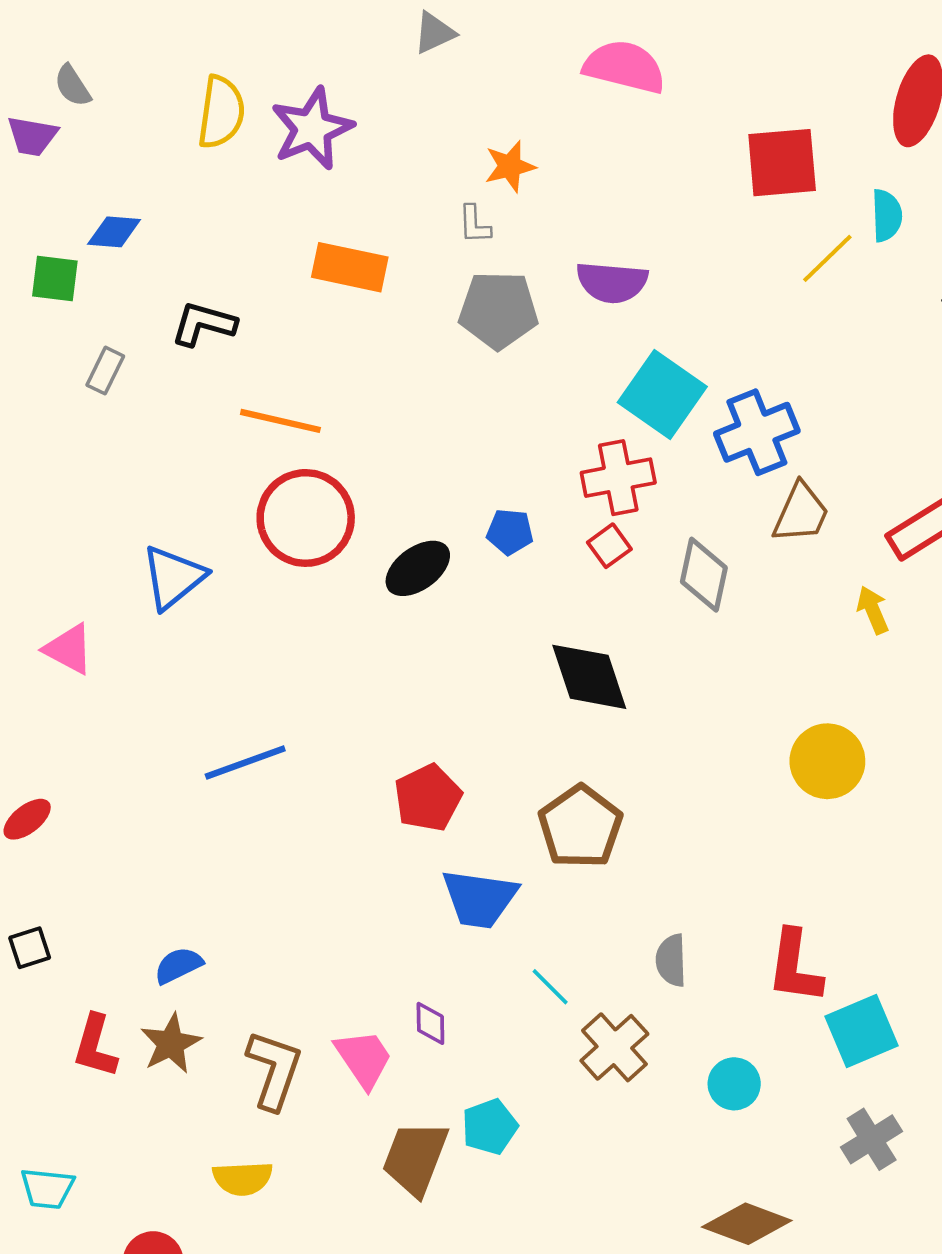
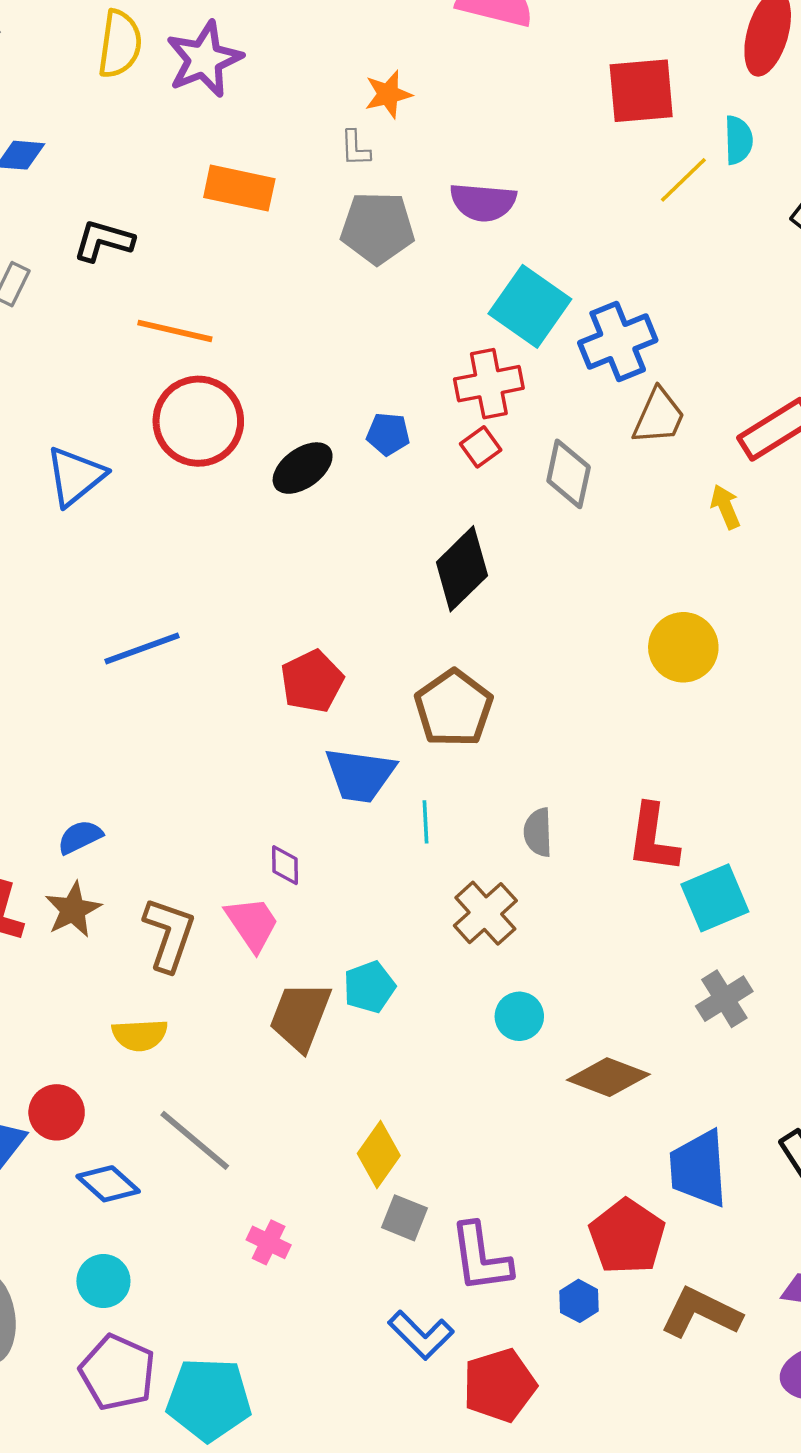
black diamond: (589, 677) -> (462, 569), turned 64
cyan line: (550, 987) -> (426, 822), moved, turned 42
purple diamond: (430, 1023) -> (285, 865), moved
cyan circle: (734, 1084) -> (519, 1016), moved

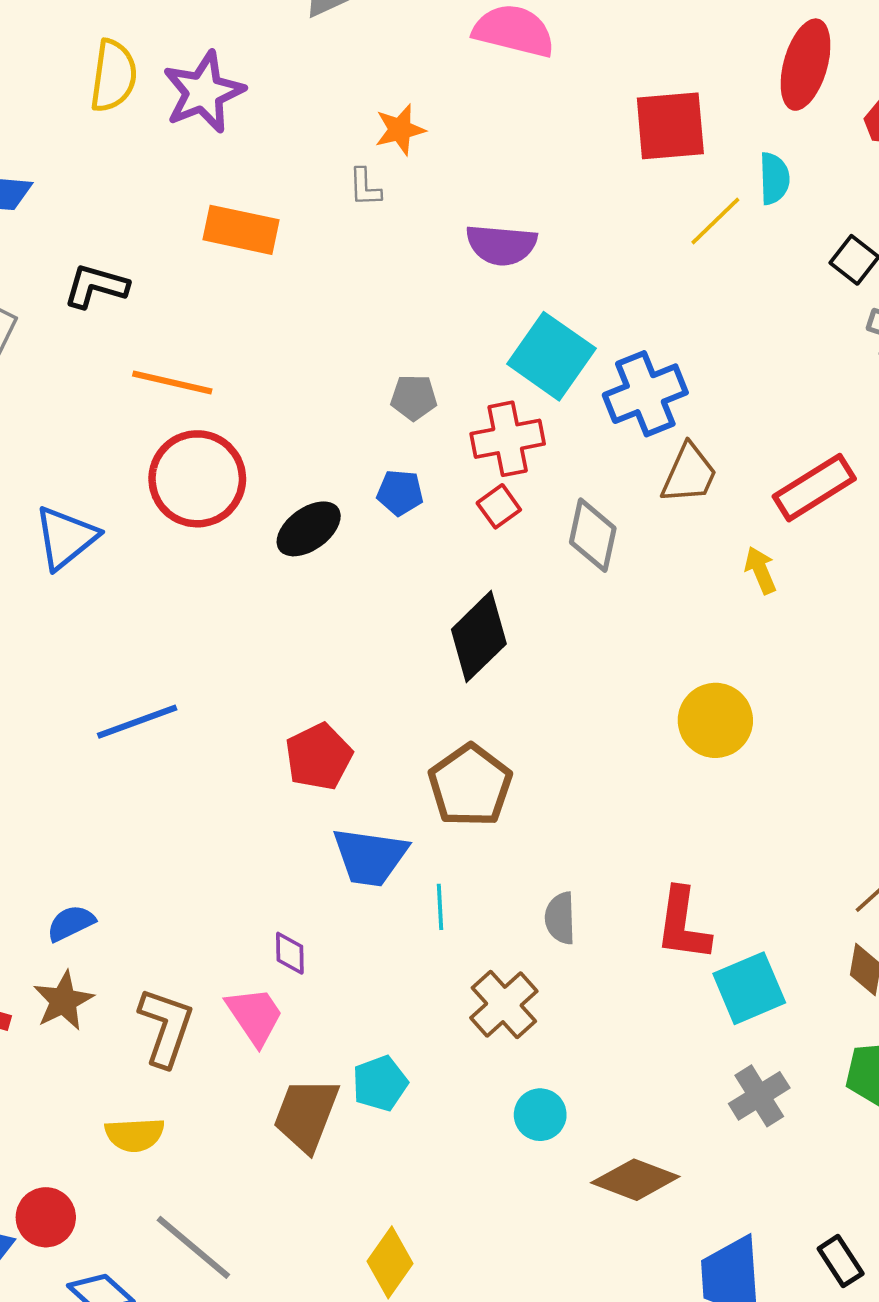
gray pentagon: (378, 228) -> (414, 397), moved, size x0.6

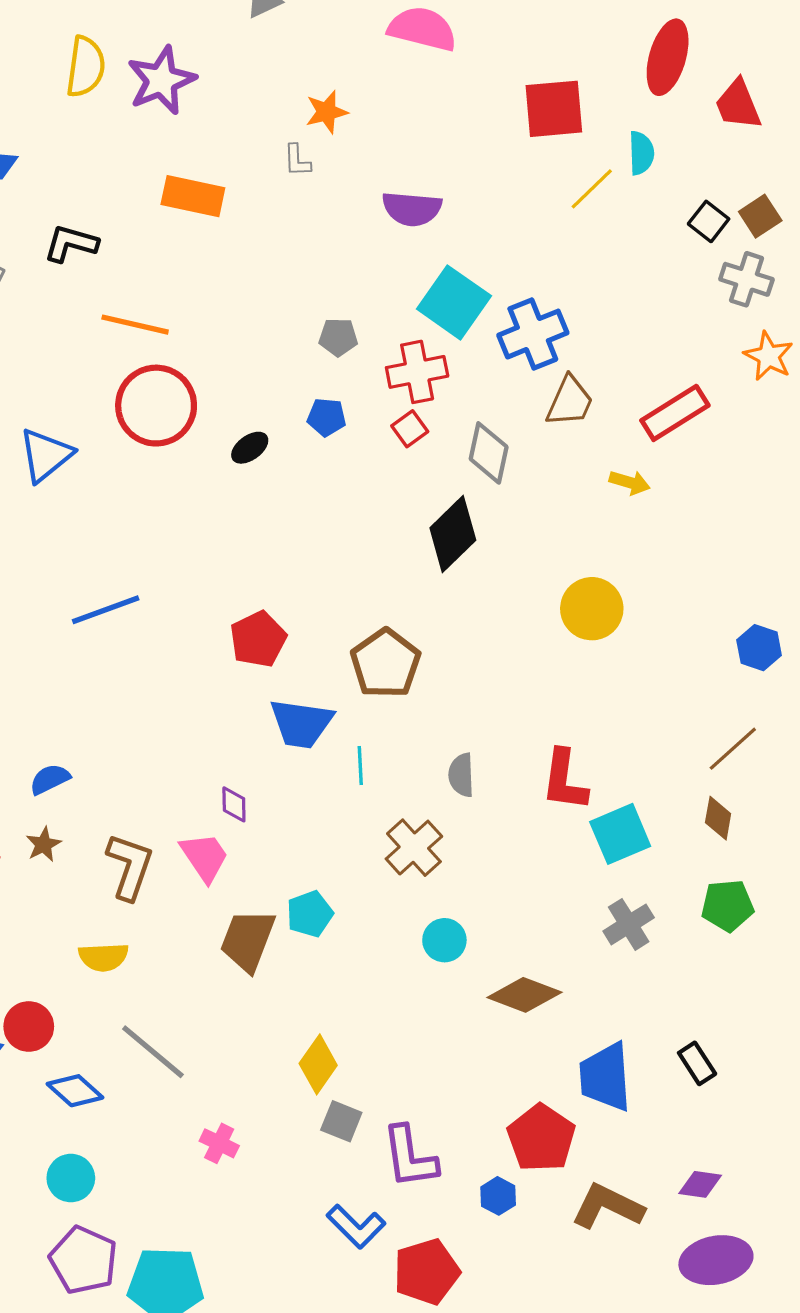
black ellipse: (309, 529) -> (250, 448), size x0.7
yellow arrow: (760, 570) -> (630, 482), turned 129
black diamond: (479, 637) -> (453, 534), moved
brown star: (63, 1001) -> (43, 844), size x0.7

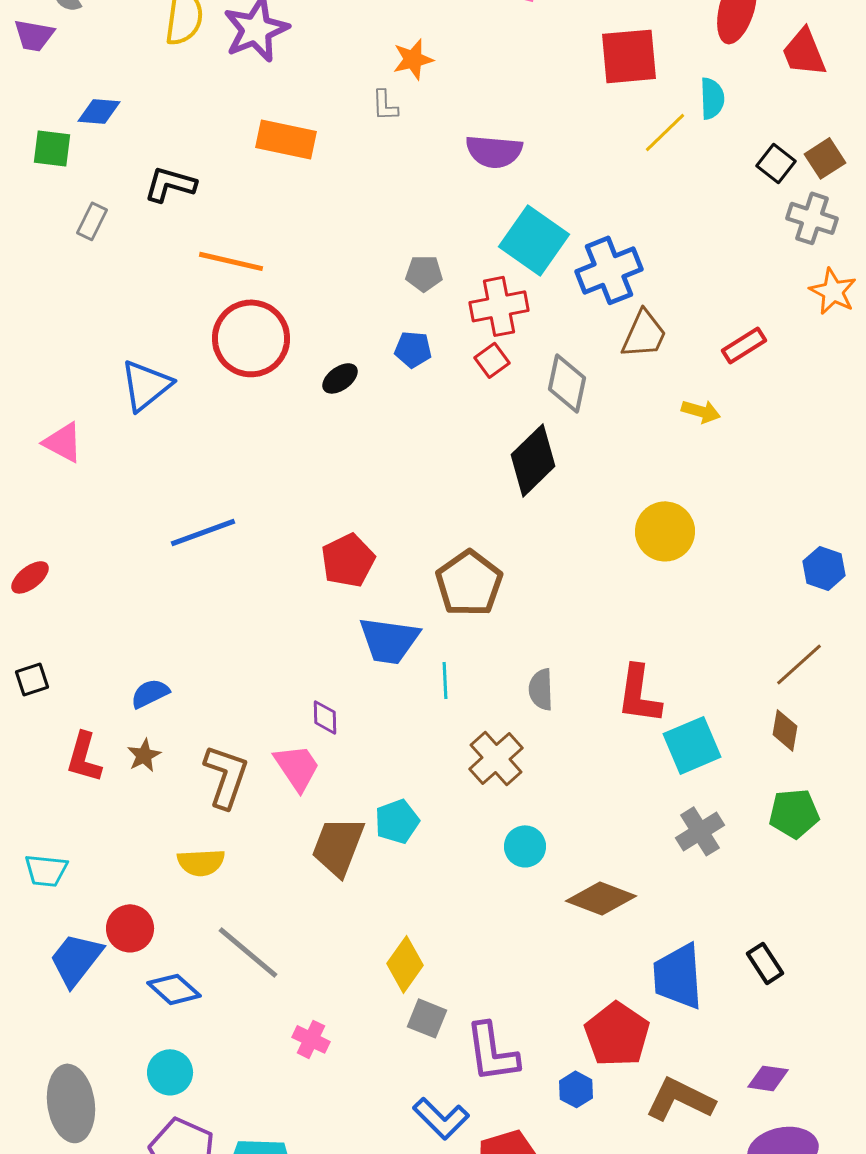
red rectangle: (675, 413) -> (744, 345), size x0.7

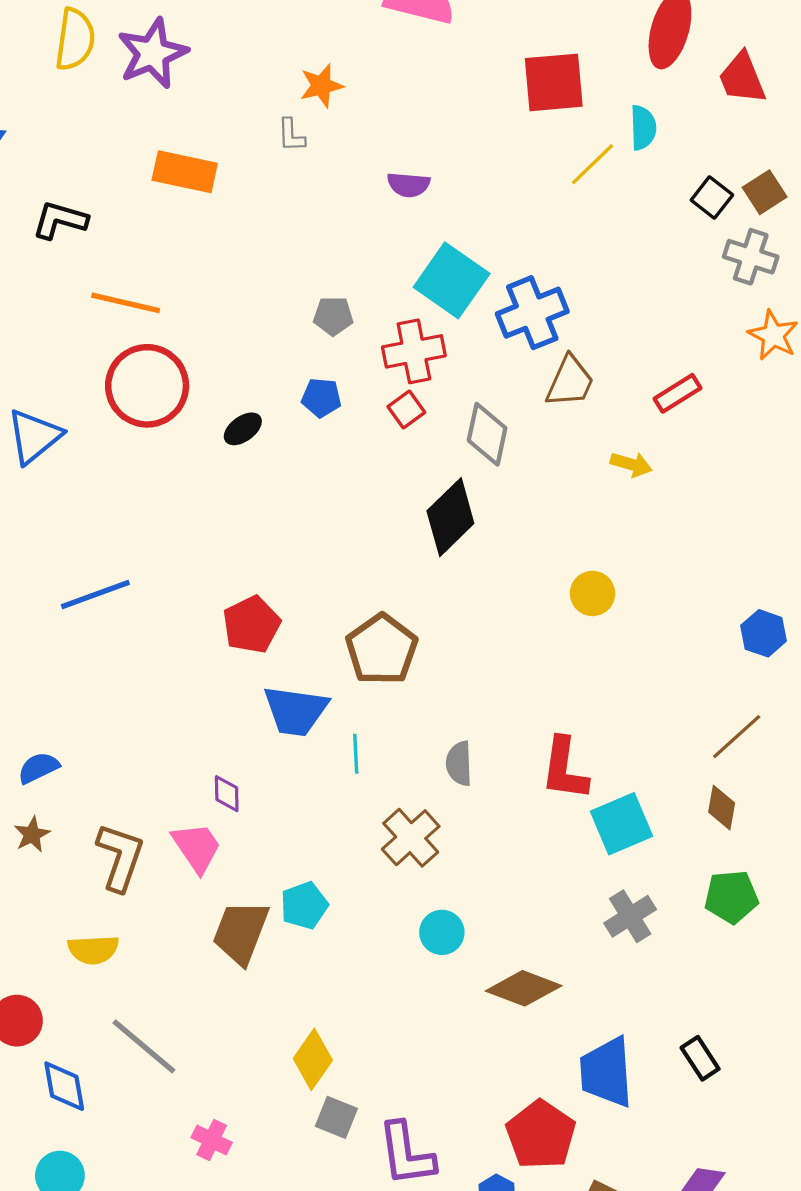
purple semicircle: (494, 151) -> (409, 185), size x0.7
yellow circle: (665, 531) -> (593, 593), size x0.7
blue diamond: (174, 989) -> (64, 1086), turned 38

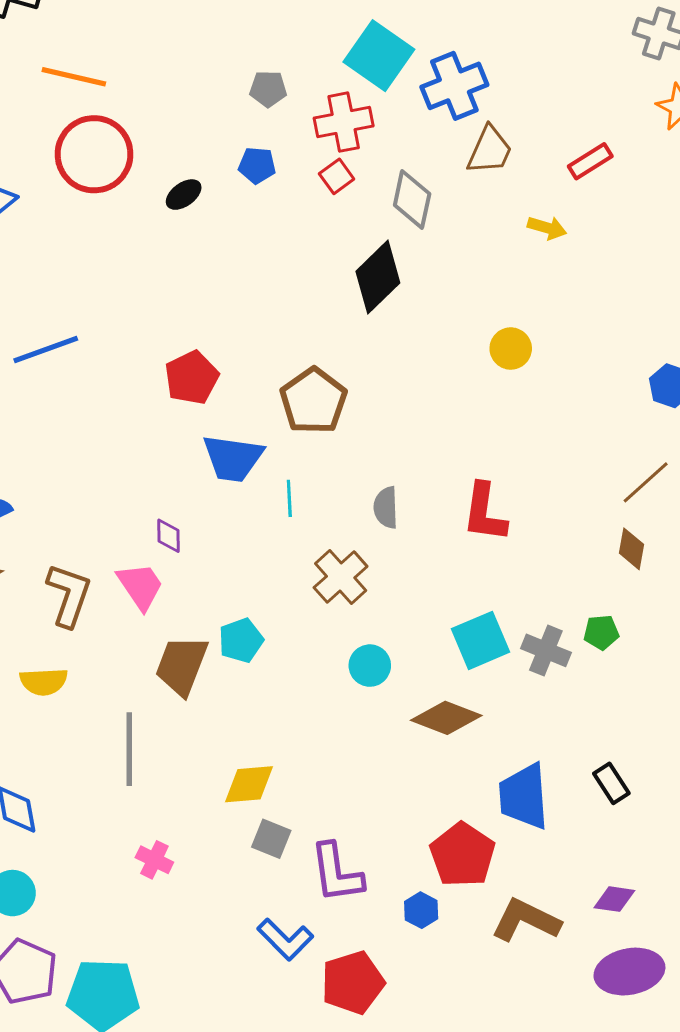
cyan square: (622, 824) -> (481, 640), moved
green pentagon: (731, 897) -> (601, 632), moved, size x0.7
gray cross: (630, 916) -> (546, 650), turned -36
gray line: (144, 1046) -> (129, 749), moved, turned 50
yellow diamond: (313, 1059) -> (249, 784), turned 50

